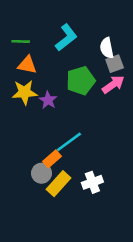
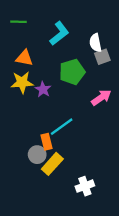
green line: (21, 41) -> (19, 22), moved
pink arrow: (113, 84) -> (101, 98), moved
orange rectangle: (52, 159) -> (46, 142), turned -63
white cross: (92, 182) -> (85, 186), moved

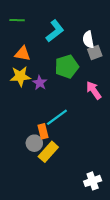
pink arrow: (101, 98) -> (94, 90), turned -90
white cross: (85, 186) -> (93, 181), moved

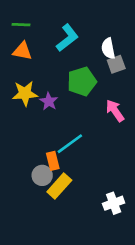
orange triangle: (22, 54) -> (22, 51), moved
white cross: (93, 181) -> (114, 203), moved

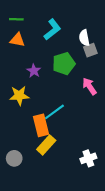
yellow star: (25, 93) -> (19, 96), moved
purple star: (49, 101) -> (34, 71), moved
orange rectangle: (53, 161) -> (41, 125), size x1.5
gray circle: (42, 175) -> (14, 158), moved

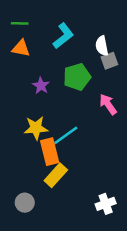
yellow star: (19, 96) -> (36, 128), moved
gray circle: (14, 158) -> (25, 203), moved
white cross: (88, 158) -> (106, 204), moved

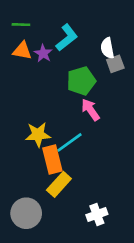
purple star: (41, 86) -> (43, 53), moved
pink arrow: (108, 104) -> (90, 110), moved
gray circle: (25, 203) -> (26, 213), size x1.5
white cross: (106, 204) -> (97, 215), moved

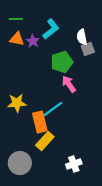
yellow star: (38, 135) -> (17, 103), moved

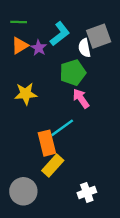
white semicircle: (82, 37) -> (84, 48), moved
orange triangle: (17, 39) -> (20, 46), turned -42
gray square: (88, 49) -> (99, 36), moved, size x1.5
yellow star: (17, 103) -> (26, 94), moved

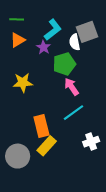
purple star: (39, 48) -> (44, 47), moved
cyan line: (62, 128) -> (74, 113), moved
gray circle: (23, 191) -> (18, 156), moved
white cross: (87, 192) -> (91, 142), moved

